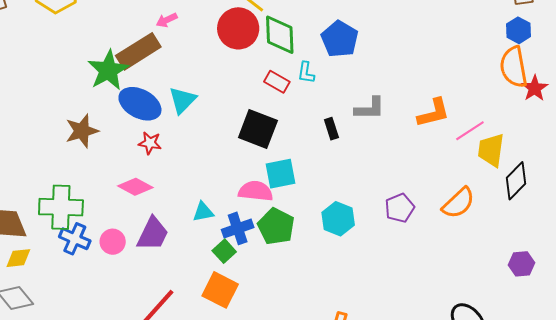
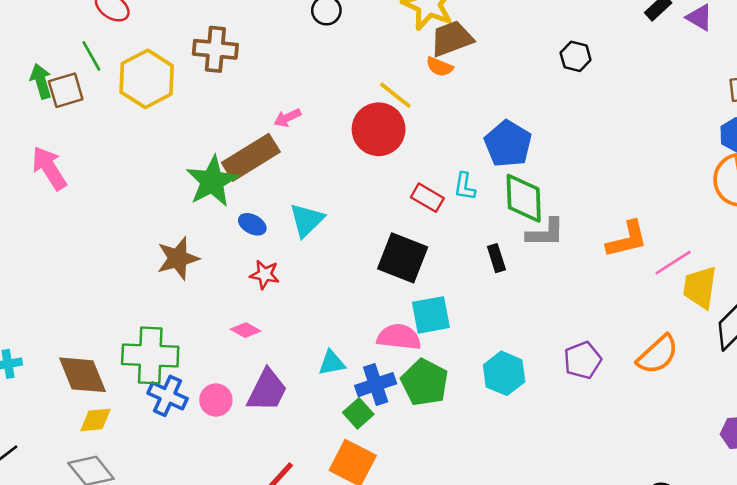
green diamond: (280, 35) -> (524, 198), moved
blue ellipse: (140, 104) -> (252, 224), size x0.5
pink diamond: (135, 187) -> (246, 330), size x0.7

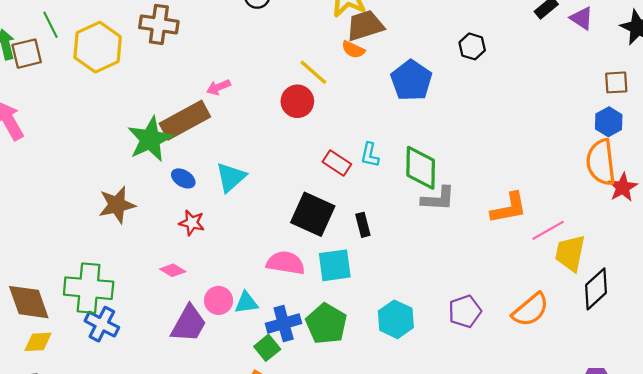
red circle: (379, 129) -> (297, 101), size x0.7
blue pentagon: (508, 144) -> (411, 80), moved
black rectangle: (496, 258) -> (363, 225), moved
pink semicircle: (399, 337) -> (286, 263), moved
pink circle: (216, 400) -> (219, 300), moved

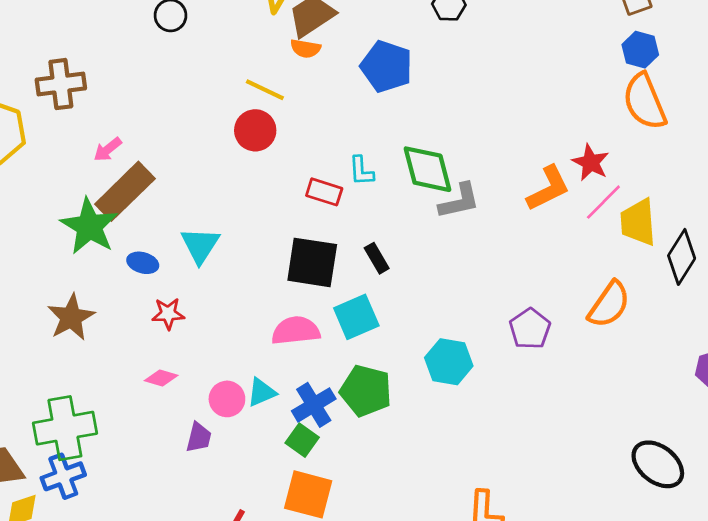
pink arrow: (218, 87) -> (108, 149), moved
red star: (623, 187) -> (591, 163), moved
blue cross: (102, 324) -> (63, 476), moved, turned -32
purple trapezoid: (189, 324) -> (199, 437), size x0.6

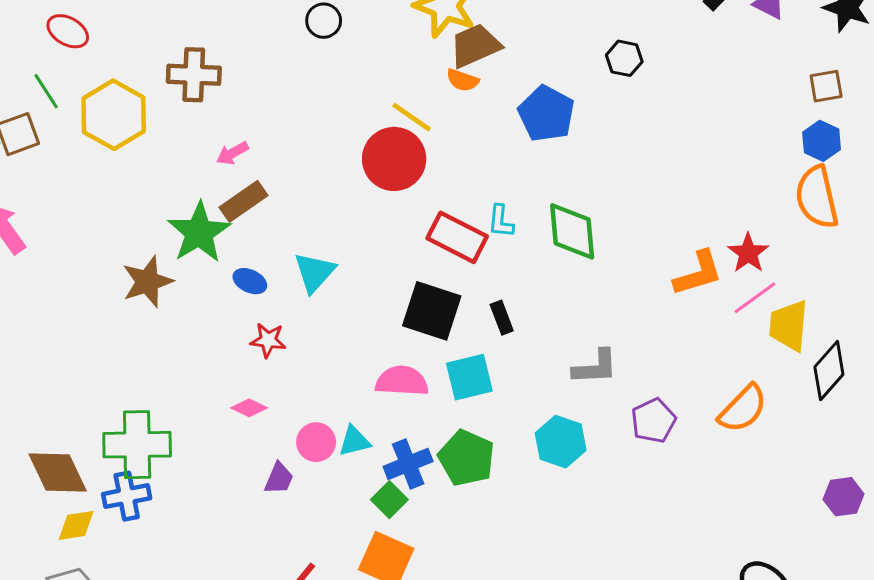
red circle: (255, 130) -> (394, 159), size x1.4
brown rectangle: (125, 191) -> (243, 201), size x0.7
red rectangle: (324, 192) -> (457, 237), size x1.5
gray L-shape: (459, 201) -> (595, 367), moved
brown star: (71, 317) -> (147, 282), moved

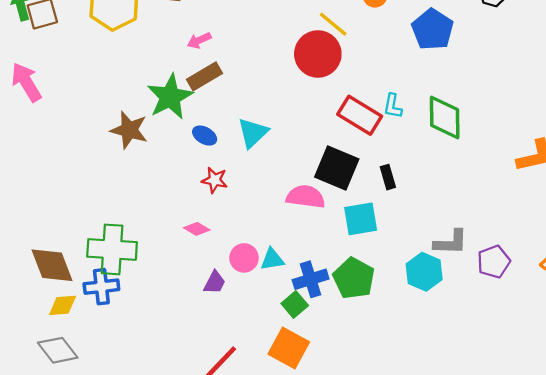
brown star: (147, 282) -> (129, 130), turned 30
gray L-shape: (595, 367) -> (451, 242), moved
pink semicircle: (402, 381) -> (306, 197), moved

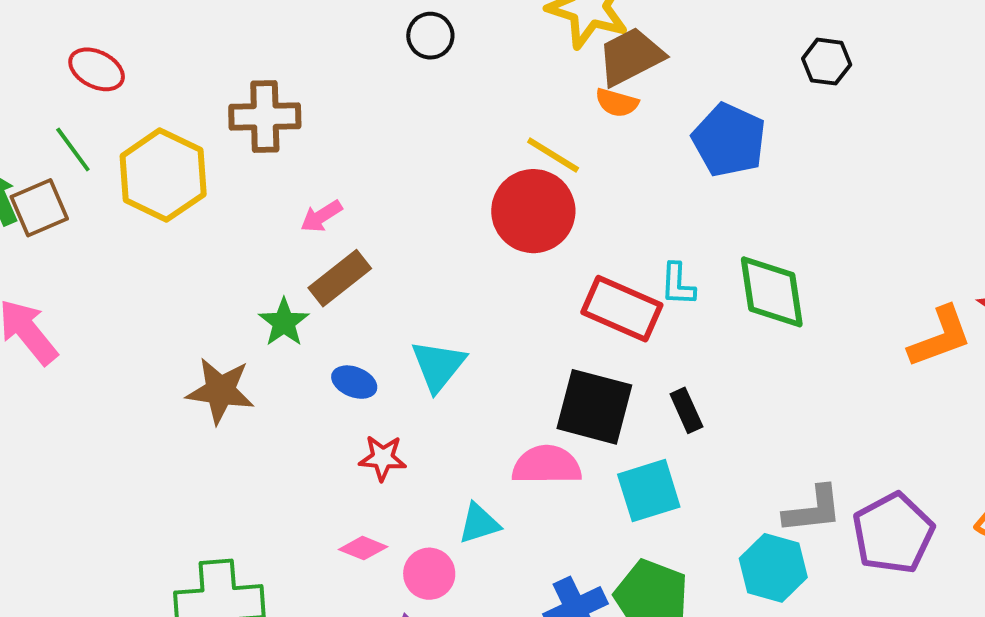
green star: (170, 97) -> (284, 322), size x0.6
pink circle: (244, 258) -> (429, 574), moved
cyan triangle: (272, 259) -> (479, 523), moved
purple pentagon: (494, 262) -> (893, 533), size x1.4

